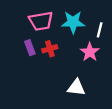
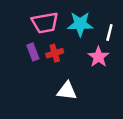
white triangle: (76, 88) -> (67, 91), moved

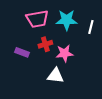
purple rectangle: (33, 52) -> (22, 52), moved, turned -48
pink star: (98, 57) -> (65, 53), moved, turned 30

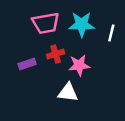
purple rectangle: (22, 52) -> (27, 64), turned -40

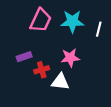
pink trapezoid: (46, 23) -> (41, 20), turned -55
red cross: (56, 54) -> (42, 70), moved

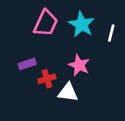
cyan star: (72, 21) -> (82, 24), turned 30
pink star: (70, 58) -> (79, 65), turned 30

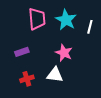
pink trapezoid: (46, 23) -> (37, 19), turned -30
red cross: (47, 79) -> (27, 79), moved

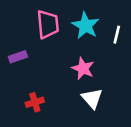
purple rectangle: (22, 52) -> (18, 57), moved
white triangle: (55, 75) -> (92, 98), moved, turned 42

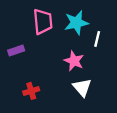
cyan star: (86, 26) -> (76, 23), turned 30
white line: (117, 35) -> (97, 39), moved

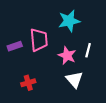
pink trapezoid: (43, 22) -> (39, 40), moved
white line: (97, 39) -> (88, 50), moved

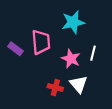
purple rectangle: (15, 46) -> (15, 49), turned 56
red cross: (28, 83) -> (55, 88), moved, turned 32

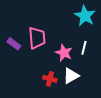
cyan star: (73, 22) -> (85, 16), moved, turned -30
white triangle: (79, 84) -> (71, 76), turned 42

